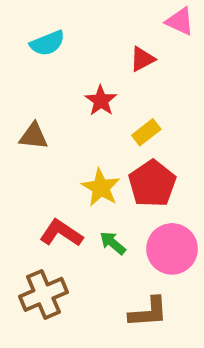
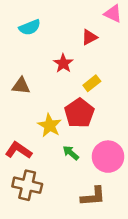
red pentagon: (152, 184) -> (79, 113), moved
yellow star: (101, 188) -> (50, 125), moved
red L-shape: (61, 233) -> (19, 150), moved
brown cross: (43, 294) -> (27, 185), turned 36

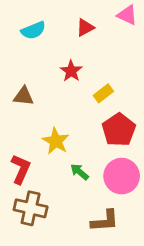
red triangle: (89, 37) -> (85, 28), moved
red pentagon: (79, 113) -> (119, 130), moved
red L-shape: (19, 150) -> (21, 169), turned 80

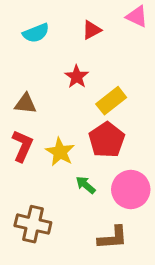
yellow rectangle: (103, 93) -> (111, 101), size x1.4
red pentagon: (119, 130) -> (107, 140), moved
red L-shape: (21, 169) -> (22, 146), moved

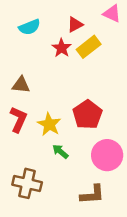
red star: (77, 77) -> (62, 48), moved
yellow rectangle: (111, 101) -> (89, 47), moved
green arrow: (86, 185) -> (60, 151), moved

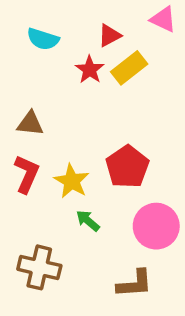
cyan semicircle: (30, 27) -> (43, 39), turned 40

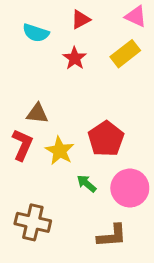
red triangle: (109, 35) -> (81, 19), moved
yellow rectangle: (129, 68) -> (125, 54), moved
brown triangle: (30, 124) -> (37, 113), moved
green arrow: (88, 221) -> (87, 184), moved

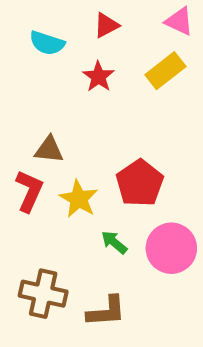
brown L-shape: (112, 236) -> (106, 311), moved

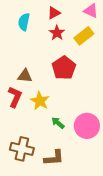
cyan semicircle: (47, 43) -> (24, 22), turned 84
red star: (98, 77) -> (57, 33), moved
red pentagon: (140, 183) -> (64, 68), moved

